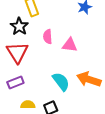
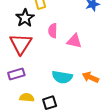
orange arrow: (89, 79) -> (90, 77), size x0.7
cyan semicircle: (61, 82) -> (62, 77), turned 132

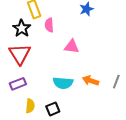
pink semicircle: (53, 31) -> (49, 25), moved
yellow semicircle: (27, 98) -> (30, 106), turned 96

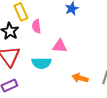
cyan semicircle: (63, 83) -> (41, 63), moved

